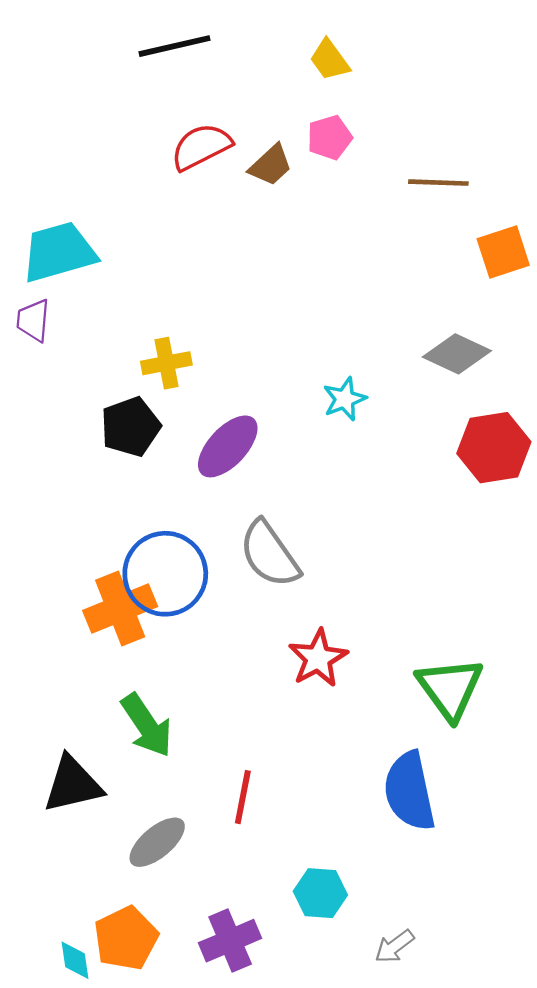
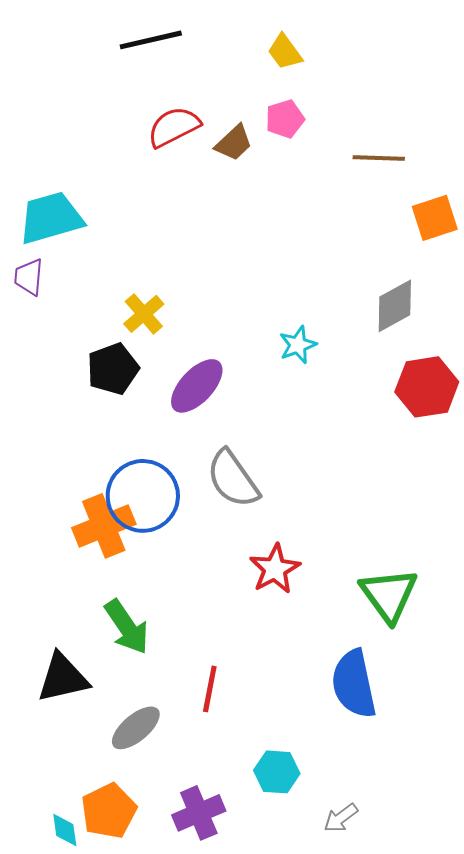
gray diamond: (457, 354) -> (395, 306), turned -54
yellow cross: (166, 363) -> (144, 314), turned -30

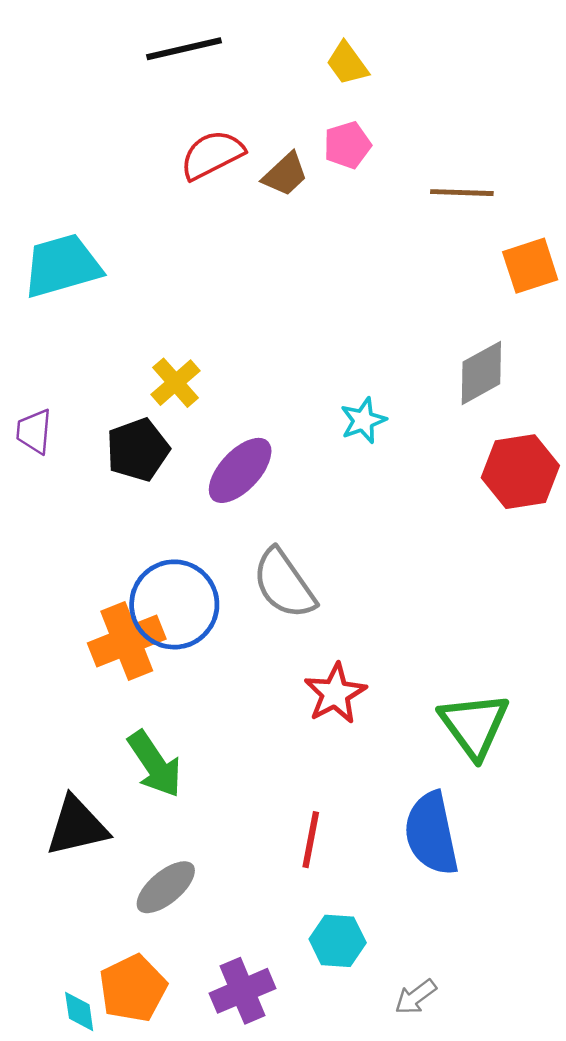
purple trapezoid: (29, 277) -> (34, 431), moved
red line: (210, 689) -> (311, 840), moved

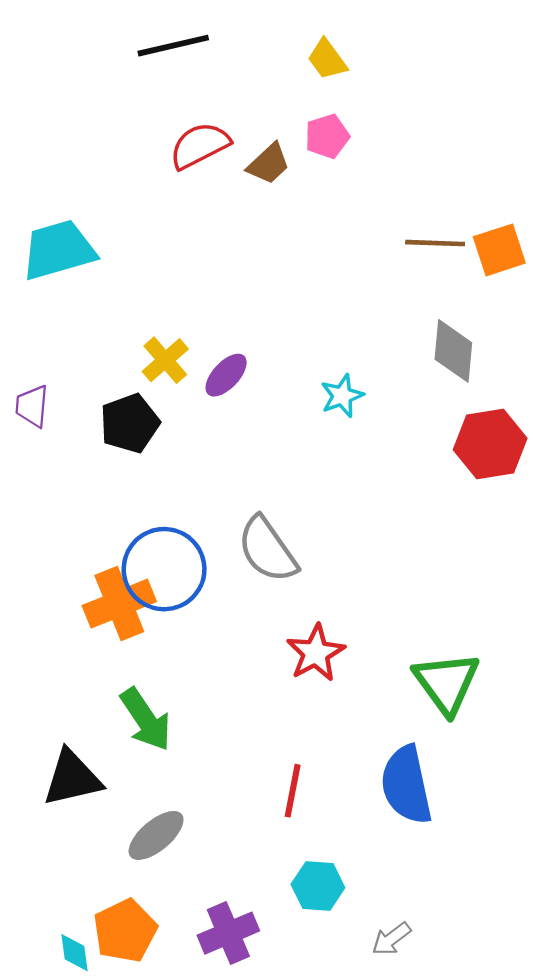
brown line: (462, 193) -> (435, 243), moved
gray diamond: (481, 373) -> (453, 351), turned -56
purple ellipse: (240, 470) -> (226, 375), moved, size x0.7

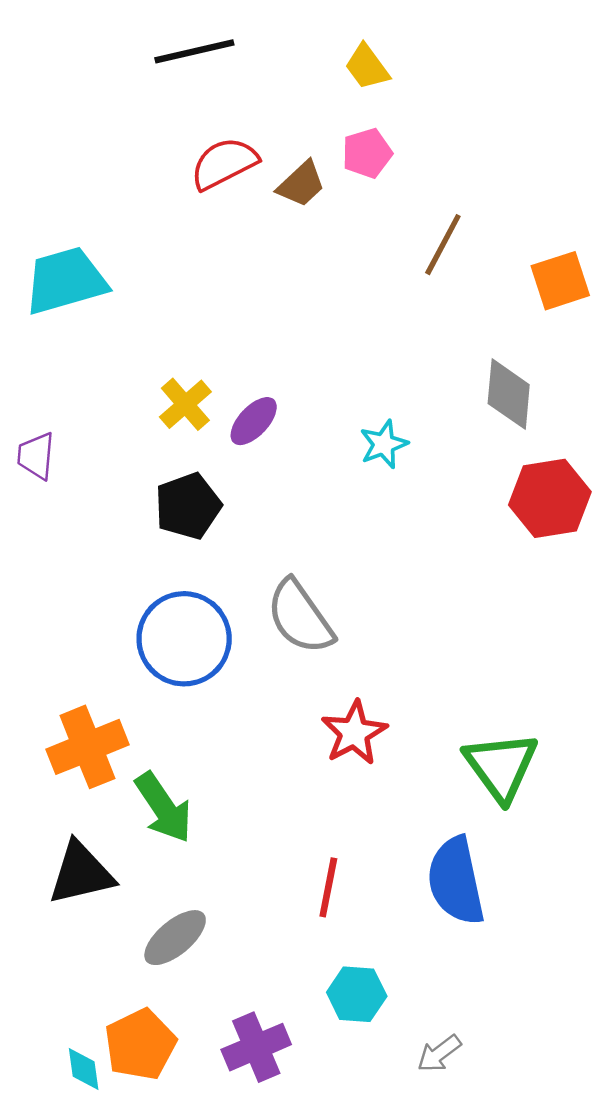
brown line: (435, 243) -> (443, 245), moved, turned -64
black pentagon: (130, 423) -> (188, 506), moved
orange cross: (119, 604) -> (87, 747), moved

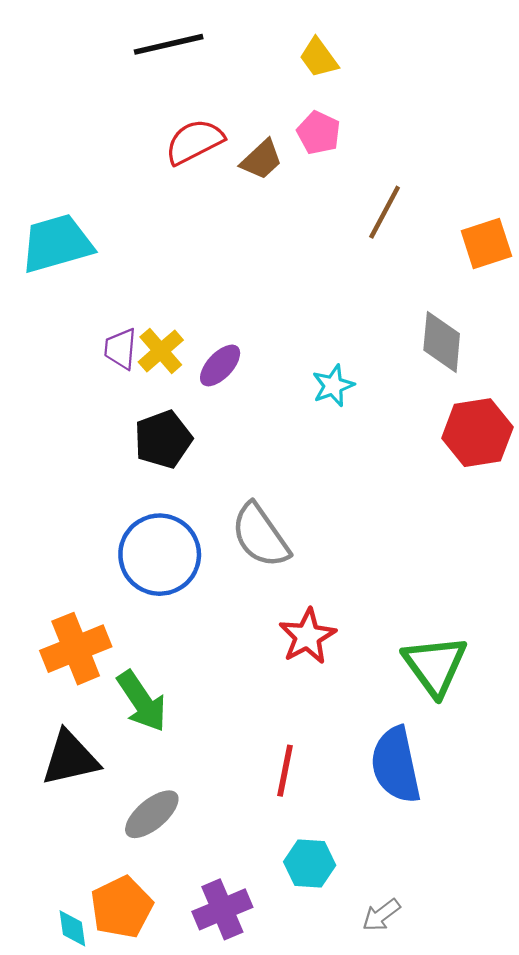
pink pentagon: (367, 153) -> (319, 133), turned -30
purple trapezoid: (36, 456) -> (120, 349), moved

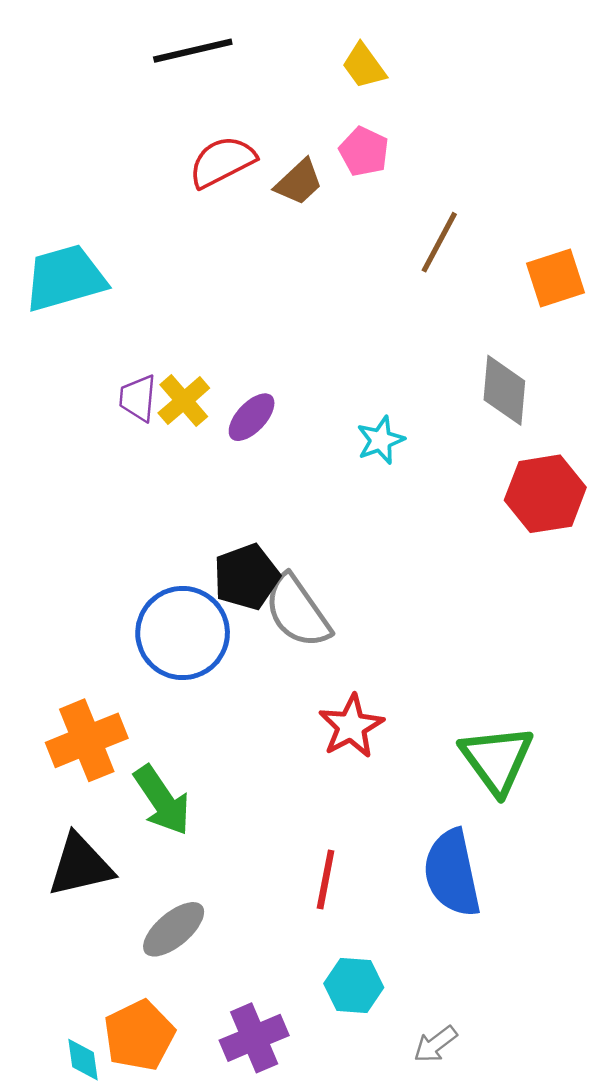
black pentagon: (163, 439) -> (246, 577), moved

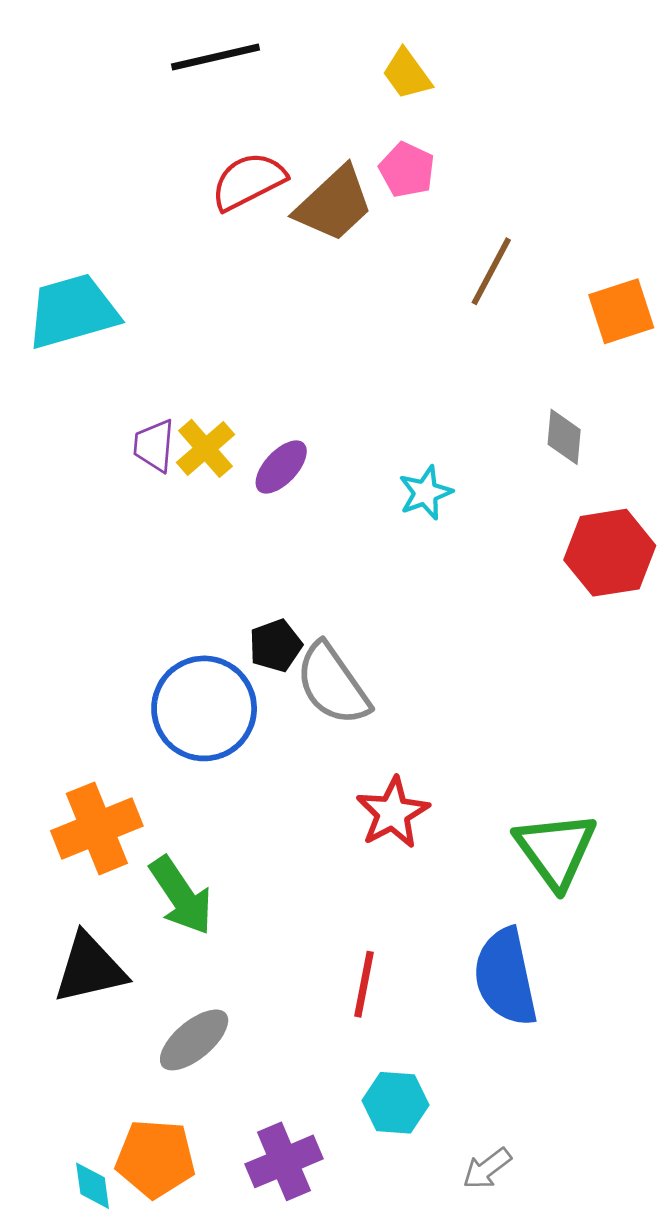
brown trapezoid: (299, 182) -> (334, 204), size x1.5
gray diamond: (504, 390) -> (564, 437), size x0.7
black pentagon: (246, 577) -> (275, 646), size x0.7
orange pentagon: (139, 1035) -> (155, 1159), turned 30

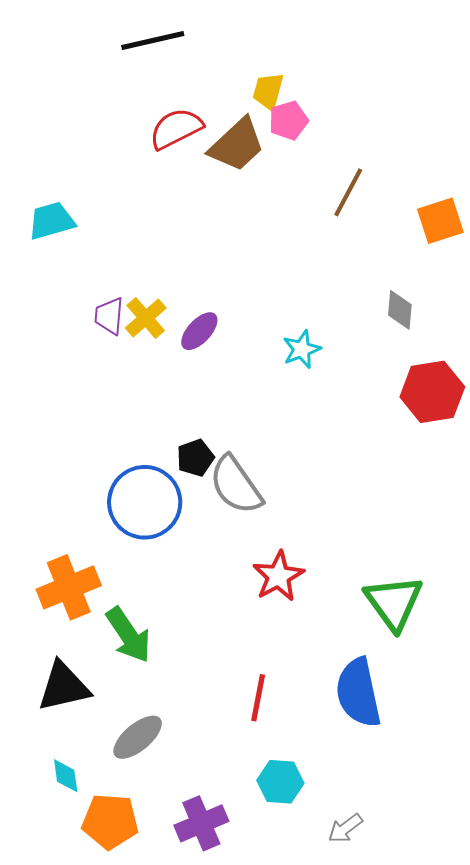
yellow trapezoid: (407, 74) -> (268, 91), moved, turned 51
pink pentagon: (407, 170) -> (288, 120), turned 30
cyan trapezoid: (73, 311) -> (51, 221), size x0.7
cyan diamond: (93, 1186) -> (66, 776), moved

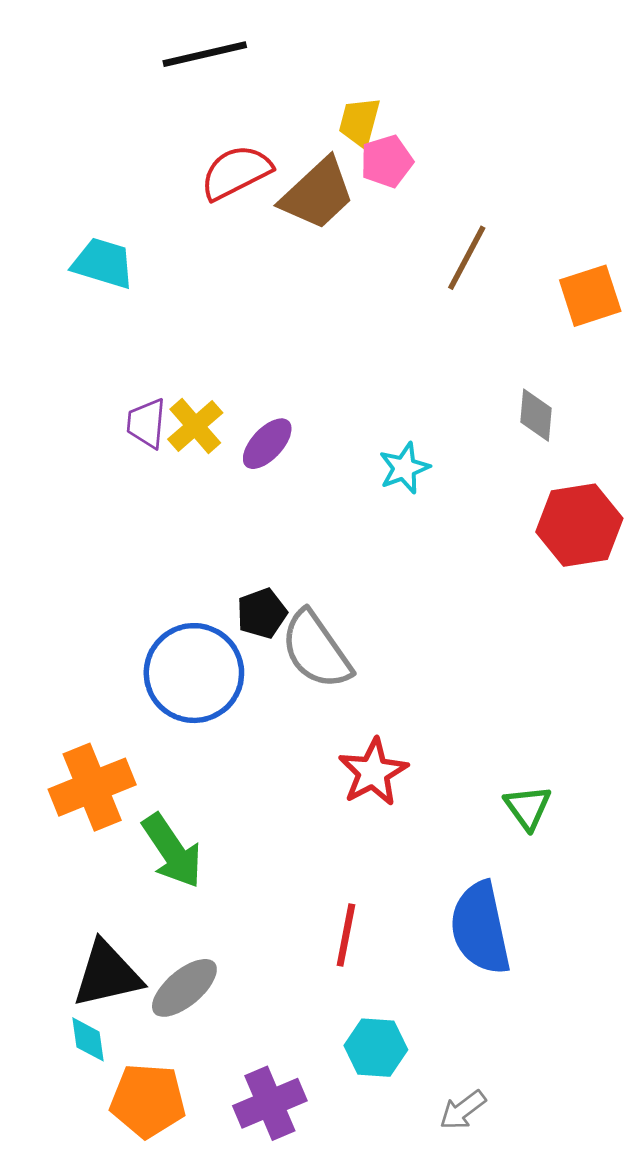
cyan trapezoid: (51, 221) -> (103, 263), moved, turned 33
green triangle: (394, 603) -> (528, 807), size x0.6
black triangle: (64, 687) -> (107, 974), moved

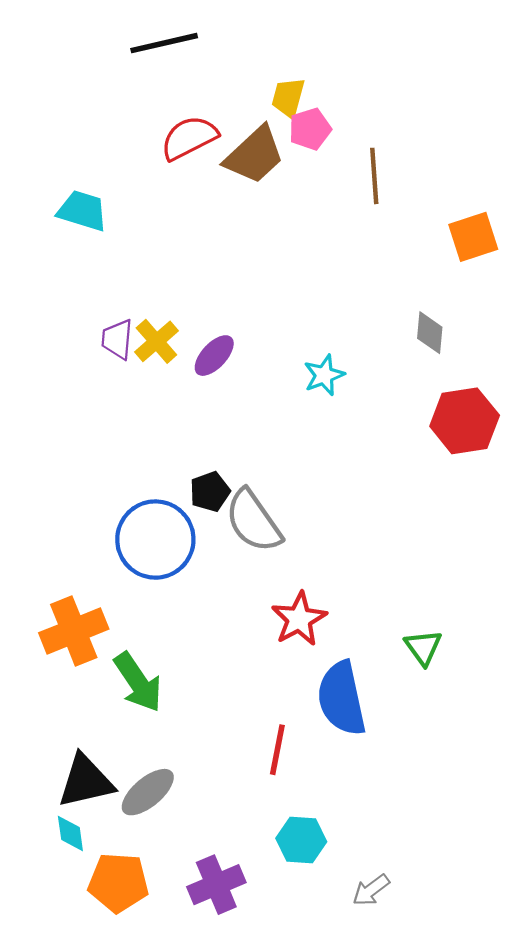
brown line: (467, 258) -> (374, 176), moved, turned -32
blue semicircle: (480, 928) -> (342, 698), moved

